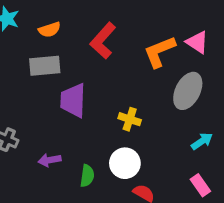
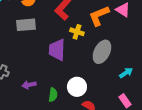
gray ellipse: (188, 91) -> (102, 52), moved
purple trapezoid: (73, 100) -> (57, 50), moved
yellow cross: (130, 119) -> (77, 32), moved

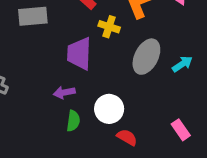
cyan arrow: (126, 73) -> (182, 64), moved
purple arrow: (29, 85) -> (64, 92), moved

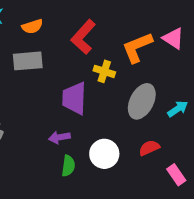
red semicircle: (127, 137) -> (149, 148), moved, turned -54

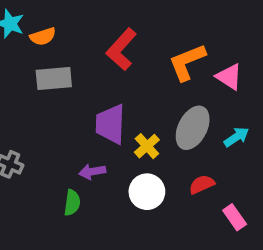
orange semicircle: (32, 26) -> (43, 37), moved
pink triangle: (173, 38) -> (229, 77), moved
yellow cross: (104, 71) -> (147, 146), moved, turned 30
green semicircle: (68, 166) -> (72, 203), moved

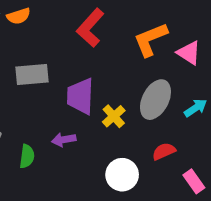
gray rectangle: (54, 79) -> (32, 75), moved
white circle: (147, 192) -> (122, 175), moved
green semicircle: (72, 203) -> (27, 156), moved

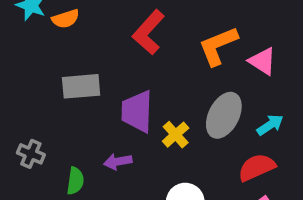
red semicircle: (164, 151) -> (257, 167), moved, size x1.4

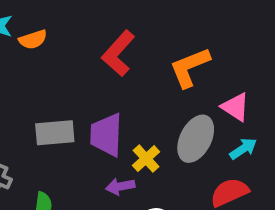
pink triangle: (262, 61) -> (235, 107), moved
gray rectangle: (81, 86) -> (55, 133), moved
purple arrow: (118, 162) -> (120, 186), moved

